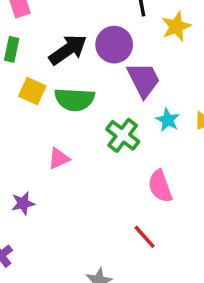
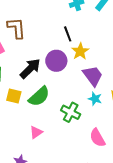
yellow star: (176, 26) -> (80, 51), moved
purple trapezoid: (144, 80) -> (93, 76), moved
green semicircle: (75, 99) -> (39, 96), turned -35

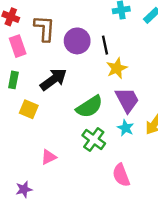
purple circle: (56, 61) -> (77, 41), moved
green semicircle: (39, 96) -> (89, 107), moved

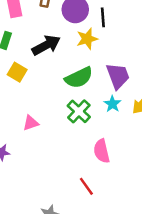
yellow star: (117, 68) -> (87, 39), moved

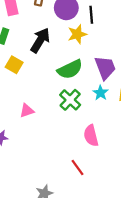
black arrow: (46, 45) -> (40, 40), turned -30

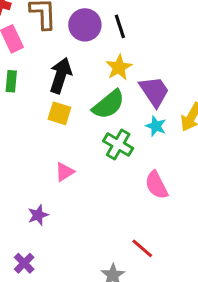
yellow star: (77, 34) -> (119, 67), moved
yellow square: (14, 65) -> (59, 113), moved
red line: (77, 168) -> (142, 248), moved

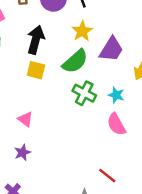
purple trapezoid: (154, 91) -> (111, 49), turned 68
cyan star: (156, 126) -> (116, 95), moved
pink triangle: (65, 172) -> (25, 119), moved, turned -49

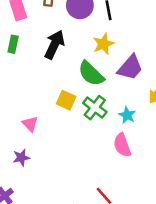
green semicircle: (75, 61) -> (91, 74), turned 76
yellow square: (36, 70) -> (66, 100), moved

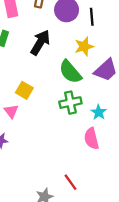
yellow square: (66, 100) -> (24, 90), moved
green cross: (95, 108) -> (70, 103), turned 35

